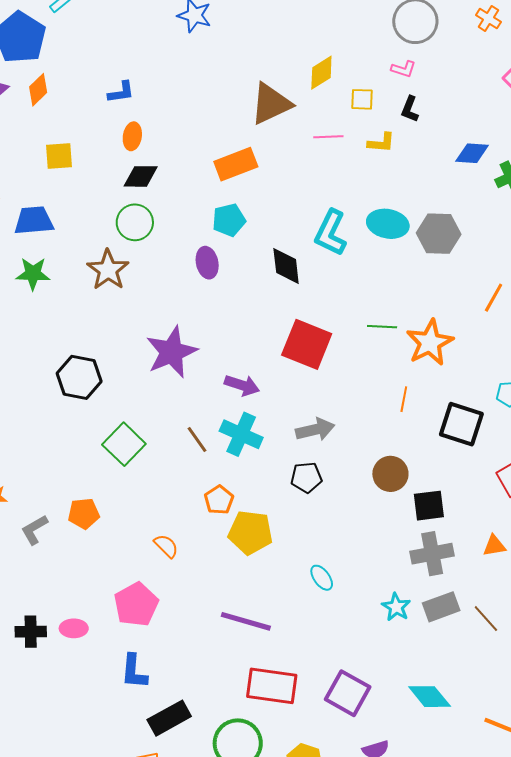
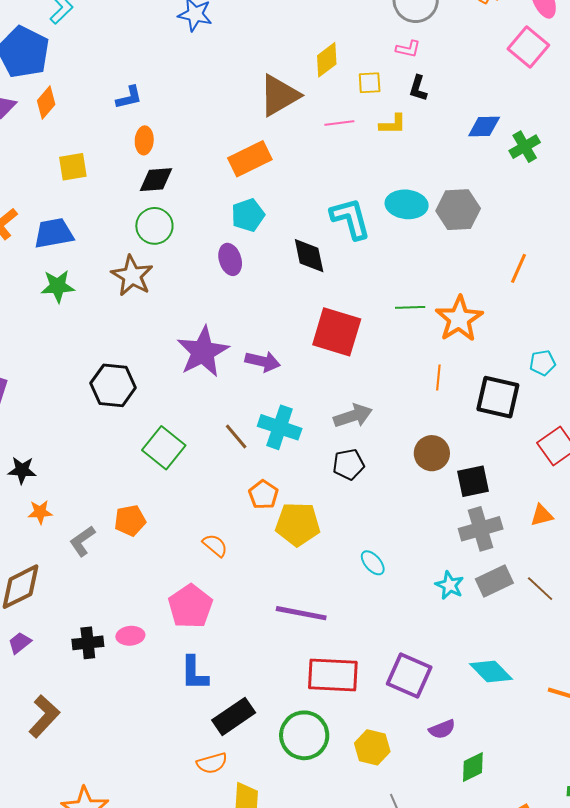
cyan L-shape: (331, 233) -> (350, 219), turned 144
purple arrow: (242, 385) -> (263, 361), moved

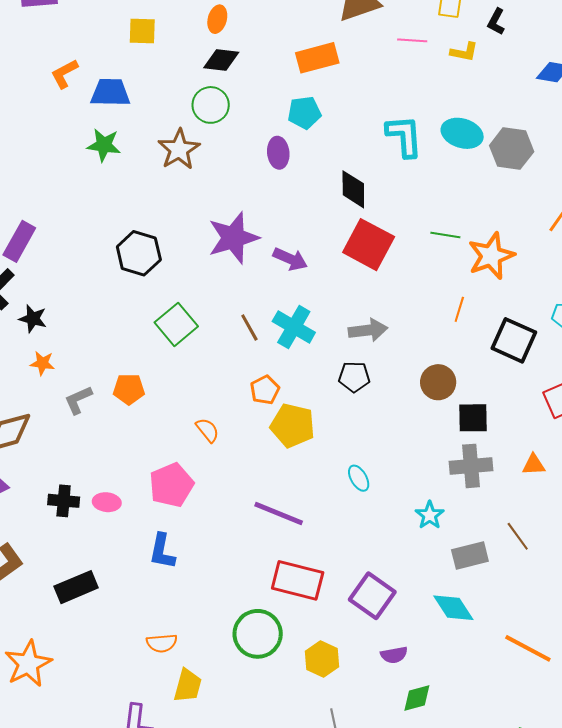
black diamond: (309, 256) -> (353, 189), moved
gray rectangle: (494, 581) -> (470, 555), moved
black rectangle: (234, 716) -> (76, 587), moved

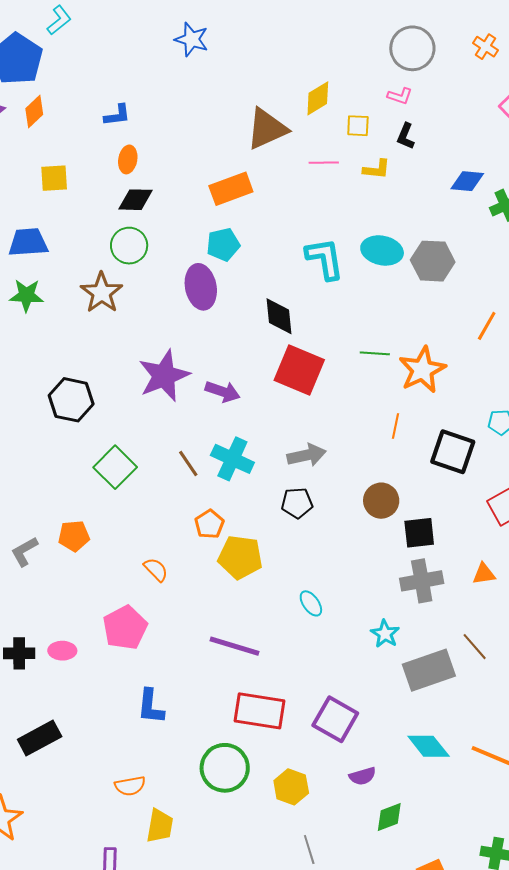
purple ellipse: (278, 153) -> (201, 287), size x1.4
blue L-shape: (162, 551) -> (151, 706), moved
gray rectangle: (470, 555) -> (429, 670), size x1.4
cyan diamond: (453, 608) -> (428, 746), moved

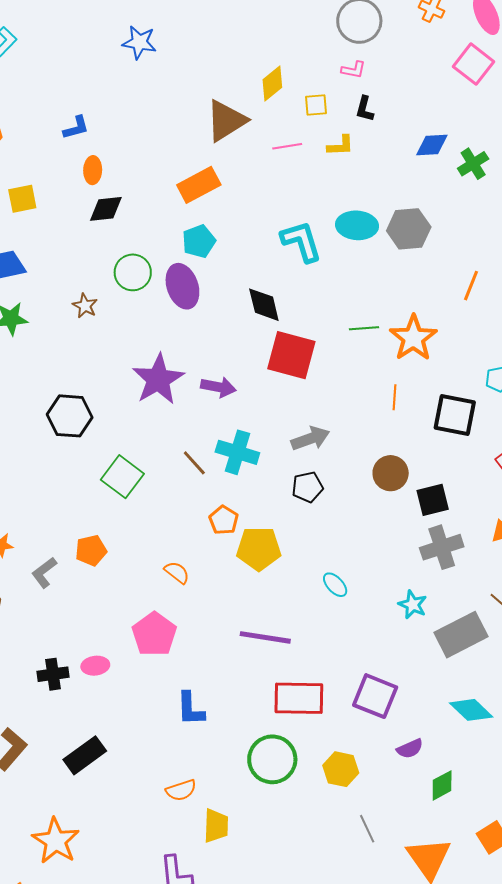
green circle: (129, 246) -> (133, 272), moved
brown star: (102, 293) -> (85, 306), size x0.6

